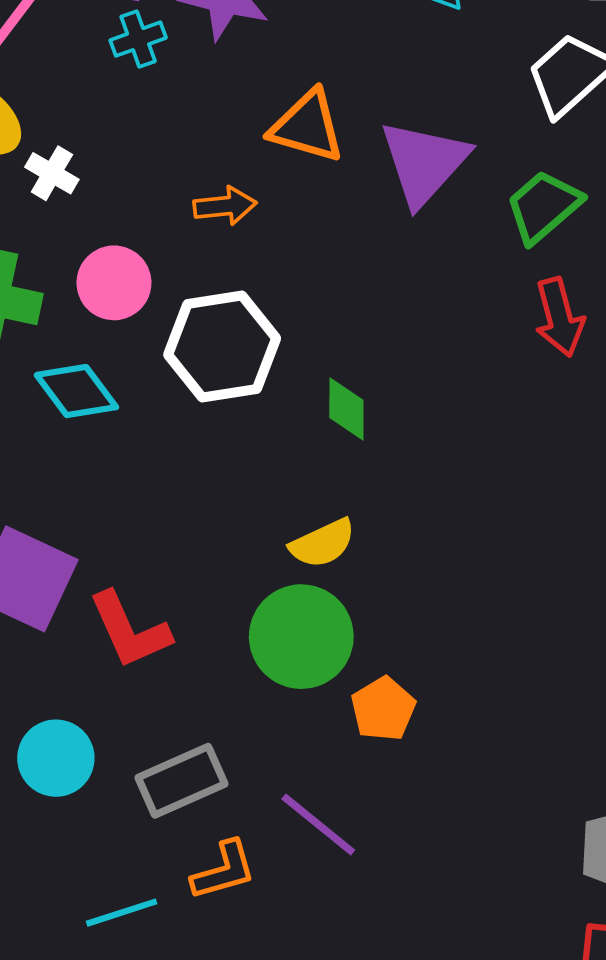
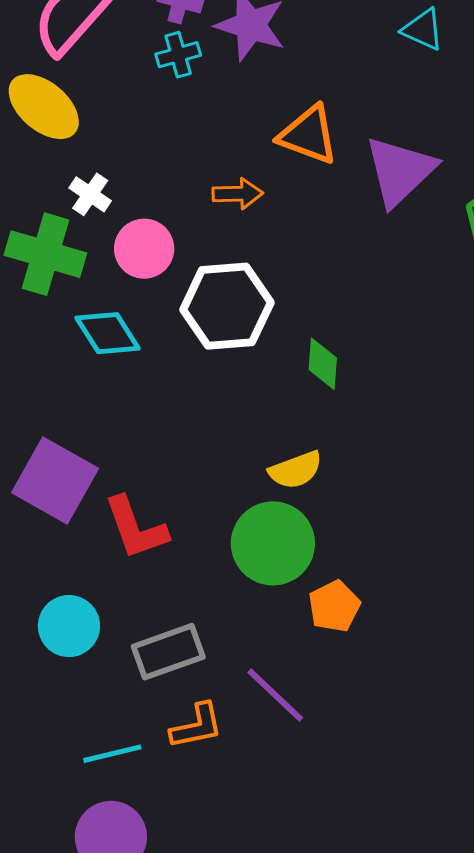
white cross: (52, 173) -> (90, 194), moved

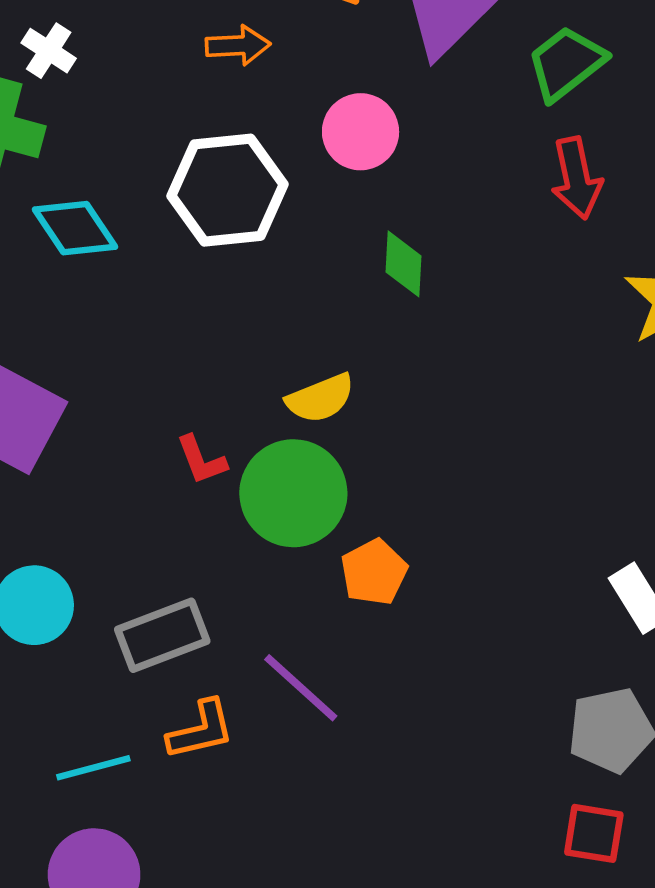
pink circle: (144, 249) -> (361, 132), moved
green diamond: (323, 364) -> (403, 264), moved
red L-shape: (136, 528) -> (201, 460), moved, size x0.6

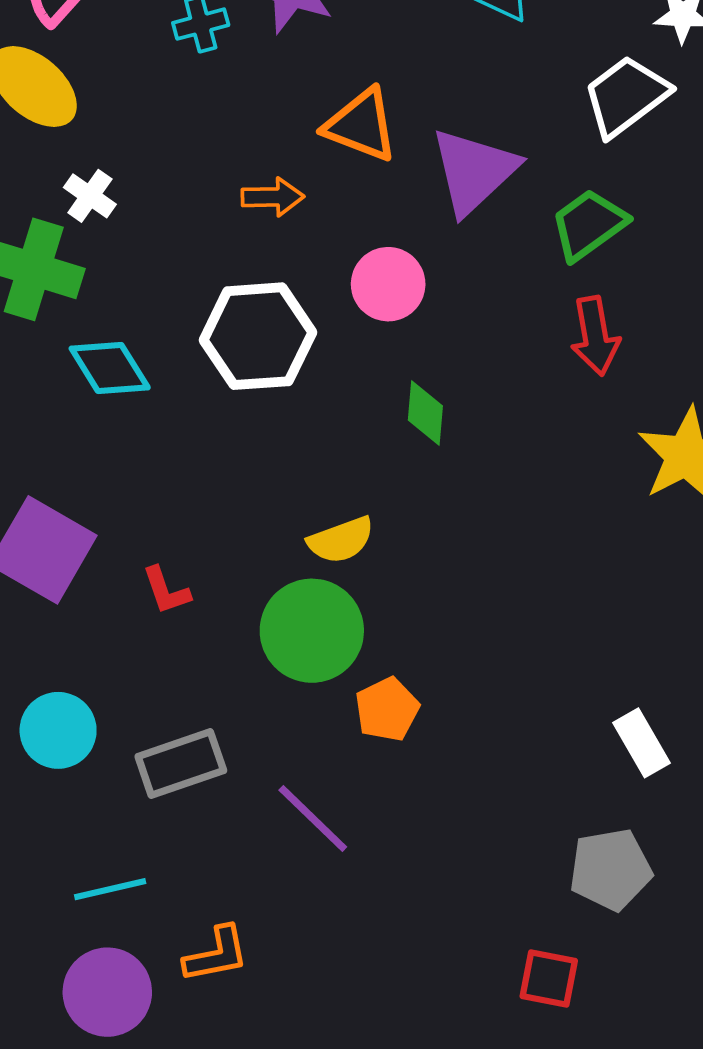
red L-shape: (201, 460) -> (166, 591), moved
orange L-shape: (201, 730) -> (216, 954), moved
red square: (594, 833) -> (549, 978), moved

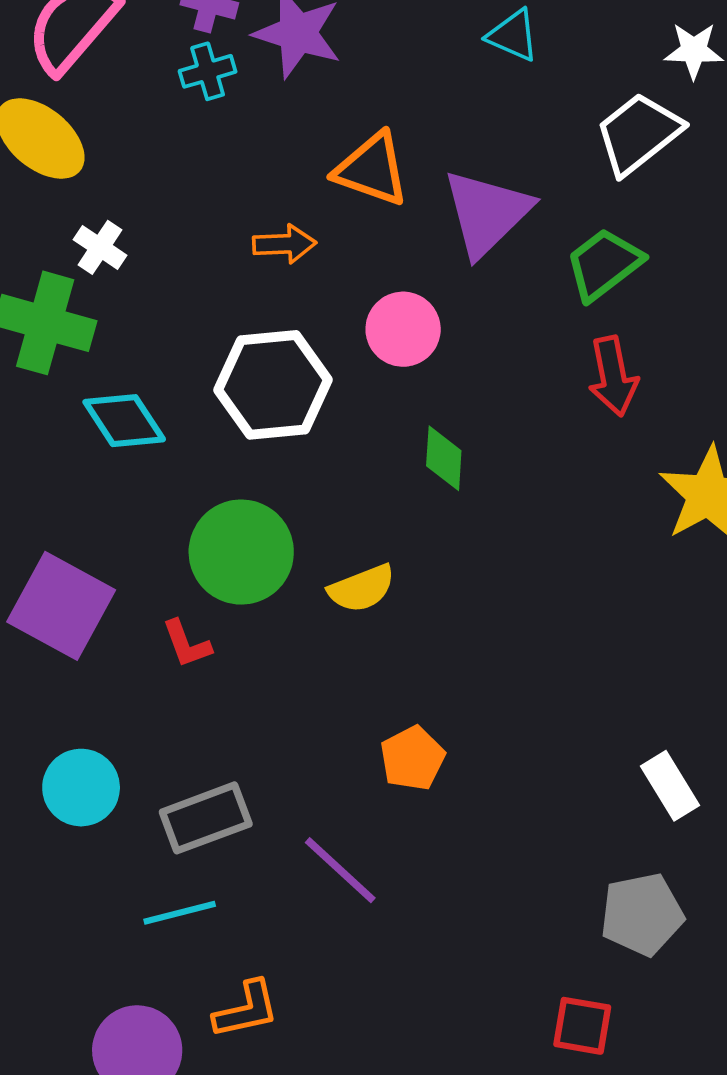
green circle: (312, 631) -> (241, 552), moved
cyan line: (110, 889) -> (180, 913), moved

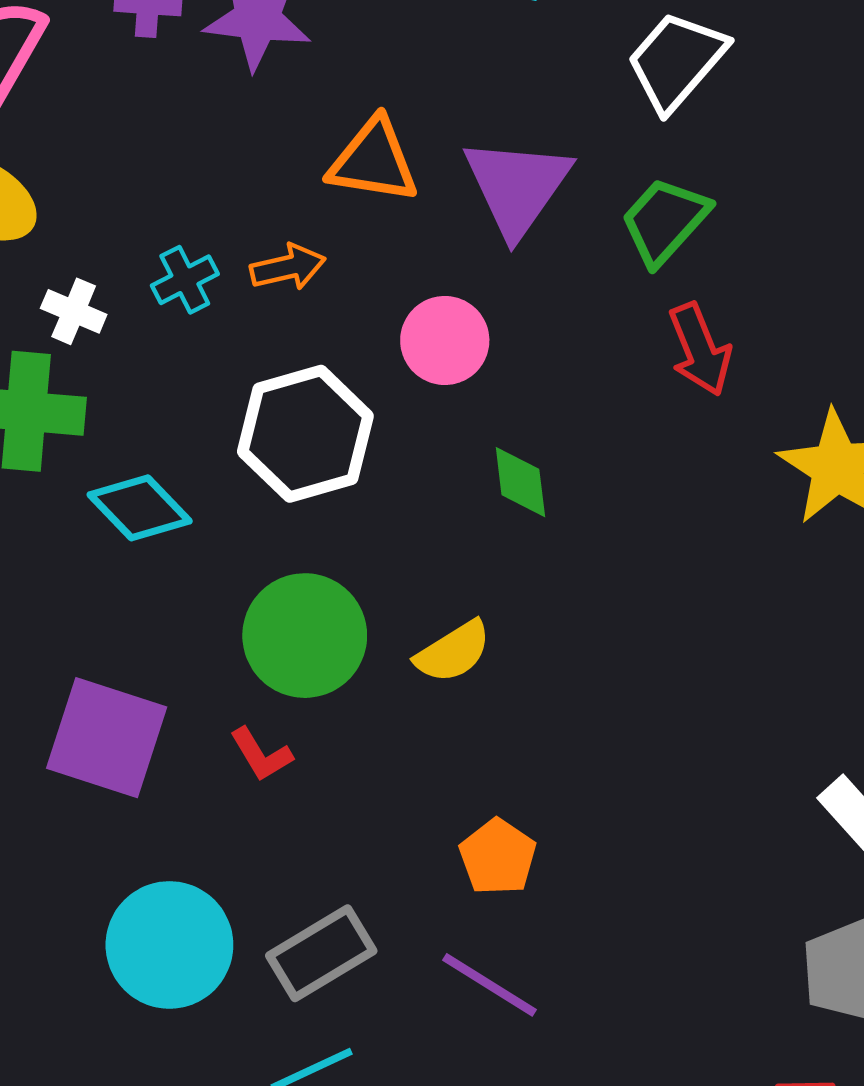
cyan cross: (208, 71) -> (185, 280), moved
orange pentagon: (412, 758) -> (498, 857), moved
cyan circle: (81, 788) -> (169, 945), size x1.4

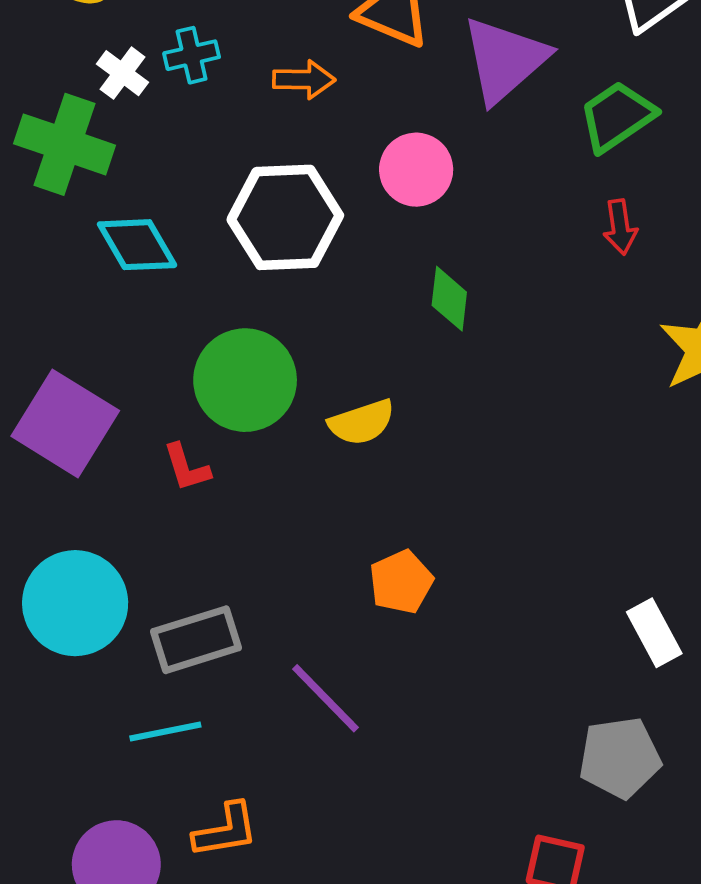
cyan cross: (185, 280) -> (192, 55), moved
red arrow: (700, 349) -> (620, 227), size x0.7
orange pentagon: (498, 857) -> (401, 582), moved

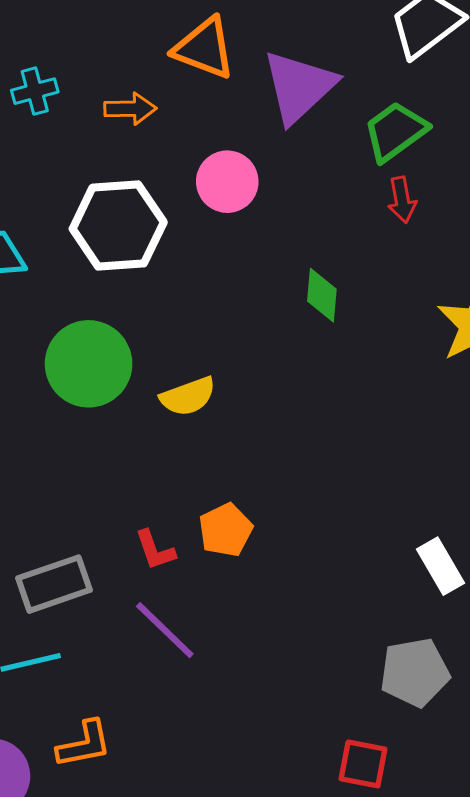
red arrow: (620, 227) -> (402, 200), moved
green diamond: (449, 299) -> (322, 295), moved
red L-shape: (186, 467) -> (155, 550), moved

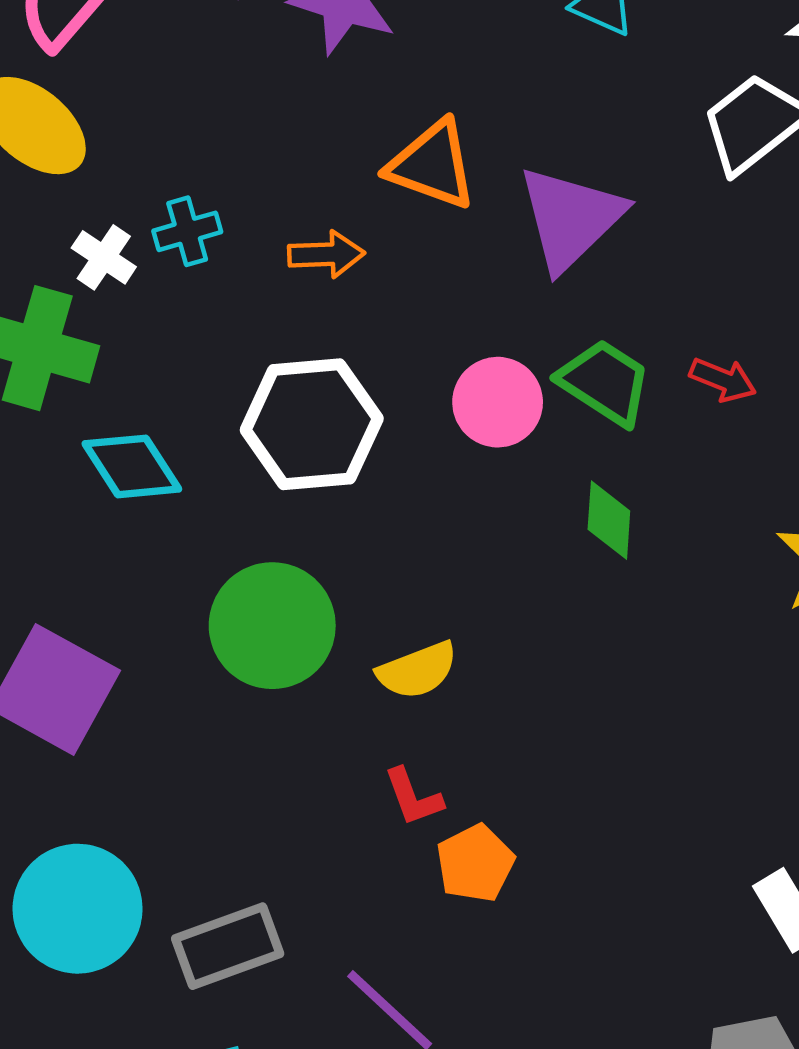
green trapezoid: (395, 131) -> (605, 382), moved, turned 70
pink circle: (227, 182) -> (498, 402), moved
red arrow: (402, 200) -> (723, 380), turned -57
red L-shape: (155, 550) -> (413, 797), moved

